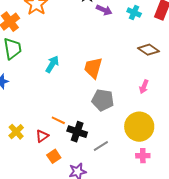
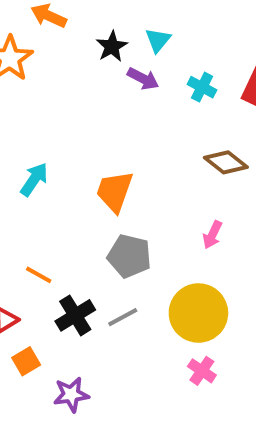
orange line: (58, 120) -> (39, 275), moved
black cross: (77, 132) -> (75, 315), turned 36
gray line: (101, 146) -> (123, 317), moved
pink cross: (143, 156) -> (202, 371), turned 32

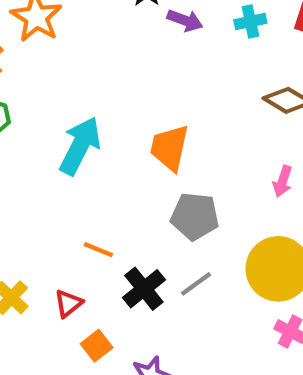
cyan cross: (202, 87) -> (250, 21), turned -32
cyan arrow: (34, 179) -> (80, 146), size x1.5

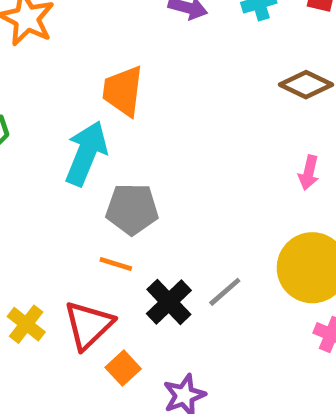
orange trapezoid: (170, 148) -> (123, 91), moved
gray pentagon: (195, 216) -> (132, 209), moved
red triangle: (68, 303) -> (88, 325), size x1.6

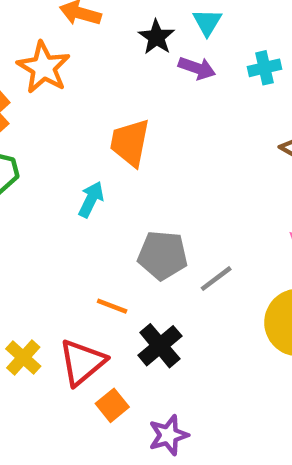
cyan arrow: (86, 153) -> (91, 199), size x0.6
gray pentagon: (132, 209) -> (163, 255), moved
gray line: (225, 292) -> (216, 279), moved

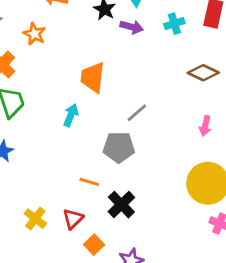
orange star: (44, 67) -> (34, 34), size x0.7
gray line: (216, 279) -> (137, 113), moved
red triangle: (82, 362) -> (73, 219), size x0.7

